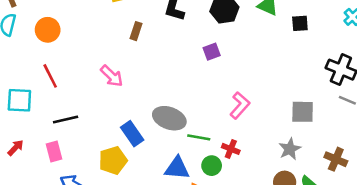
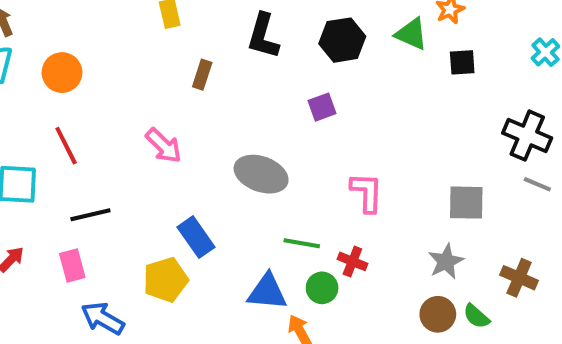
pink L-shape: (240, 105) -> (367, 192), turned -40
gray ellipse: (169, 118) -> (261, 174), moved

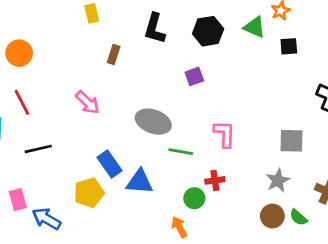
green line: (302, 243) -> (181, 152), moved
red cross: (352, 261) -> (215, 180), turned -30
pink rectangle: (72, 266) -> (18, 200), moved
blue triangle: (267, 292) -> (140, 182), moved

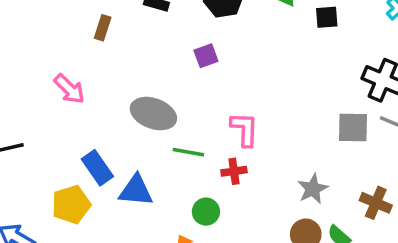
gray square: (292, 141) -> (353, 128), moved
red cross: (215, 180) -> (234, 171), moved

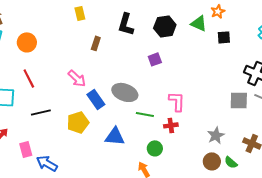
blue rectangle: (97, 168) -> (96, 99), moved
yellow pentagon: (71, 205) -> (78, 122), moved

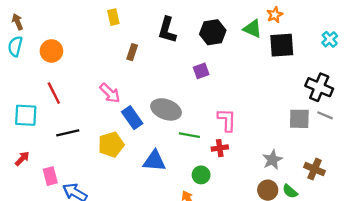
black square: (224, 37) -> (282, 45), size x1.6

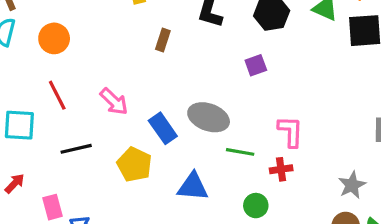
pink arrow: (110, 93) -> (114, 101), moved
yellow pentagon: (111, 145) -> (134, 165), turned -30

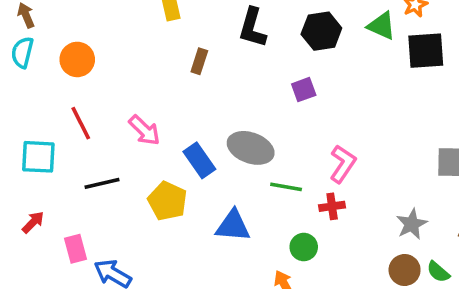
pink L-shape: (291, 131) -> (343, 164), turned 32

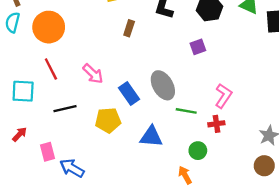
orange circle: (77, 59) -> (49, 27), size x1.4
gray ellipse: (251, 148) -> (163, 85), turned 40
yellow pentagon: (167, 201) -> (108, 120), turned -30

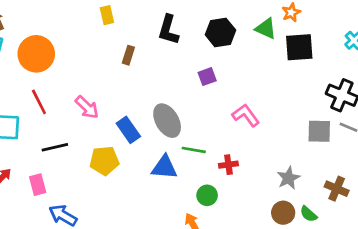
pink L-shape: (223, 96) -> (246, 115), moved, turned -70
blue triangle: (151, 137) -> (164, 167), moved
pink rectangle: (47, 152) -> (38, 185), moved

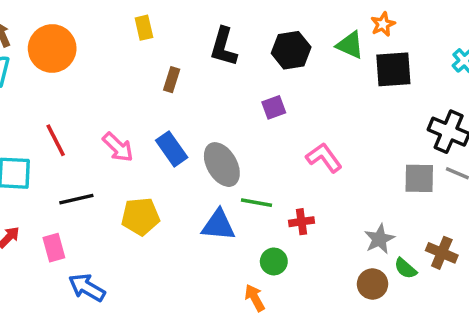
orange circle: (36, 54) -> (52, 48), moved
blue rectangle: (128, 130) -> (172, 149), moved
green semicircle: (309, 214) -> (405, 268), moved

